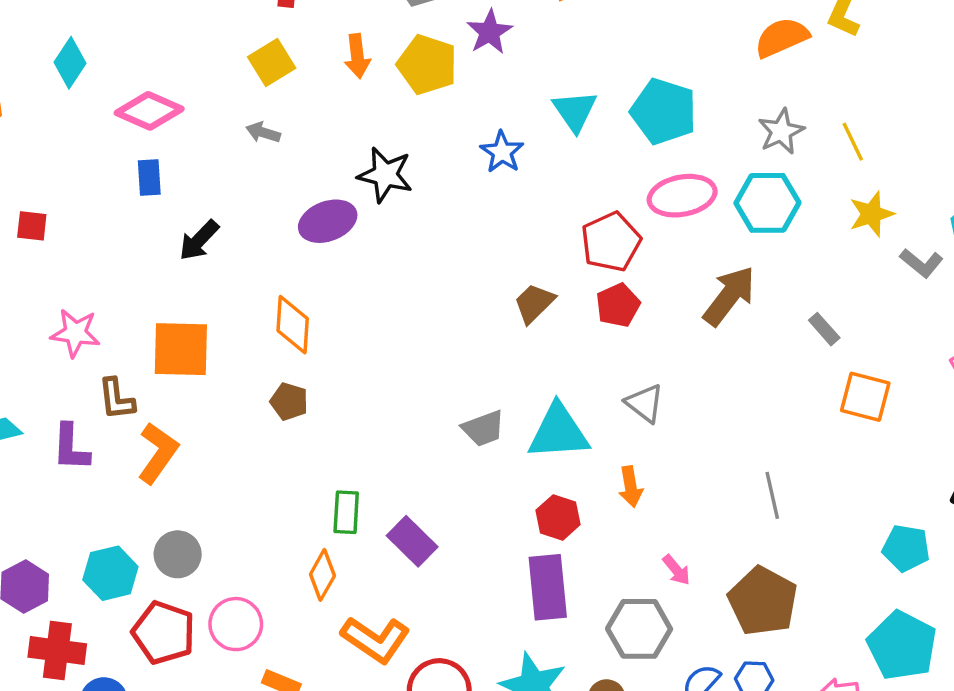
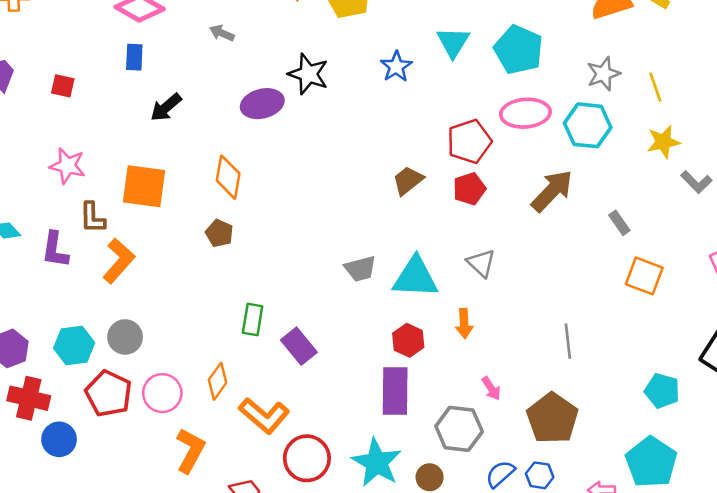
red square: (32, 226) -> (63, 86), moved
orange diamond: (322, 575) -> (218, 381), moved

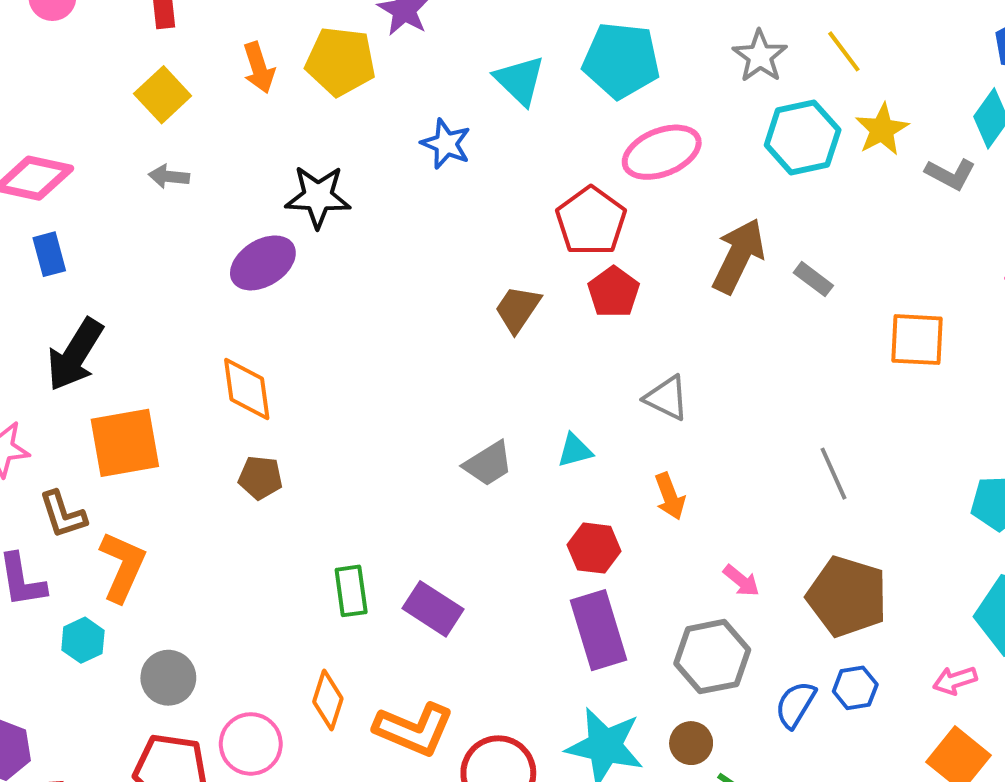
black arrow: (166, 107) -> (75, 355), moved, size x1.4
cyan hexagon: (588, 125) -> (803, 137), moved
gray rectangle: (619, 223) -> (813, 279), moved
cyan triangle: (415, 277) -> (575, 450), size x0.5
cyan hexagon: (74, 346) -> (83, 640), moved, size x0.7

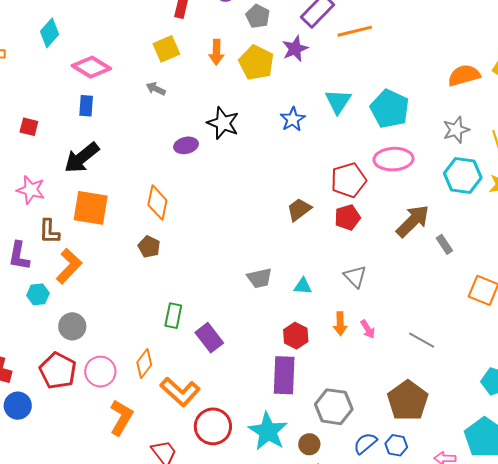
purple ellipse: (263, 263) -> (186, 145), size x0.7
gray line: (833, 474) -> (422, 340), turned -56
pink arrow: (741, 581) -> (368, 329), moved

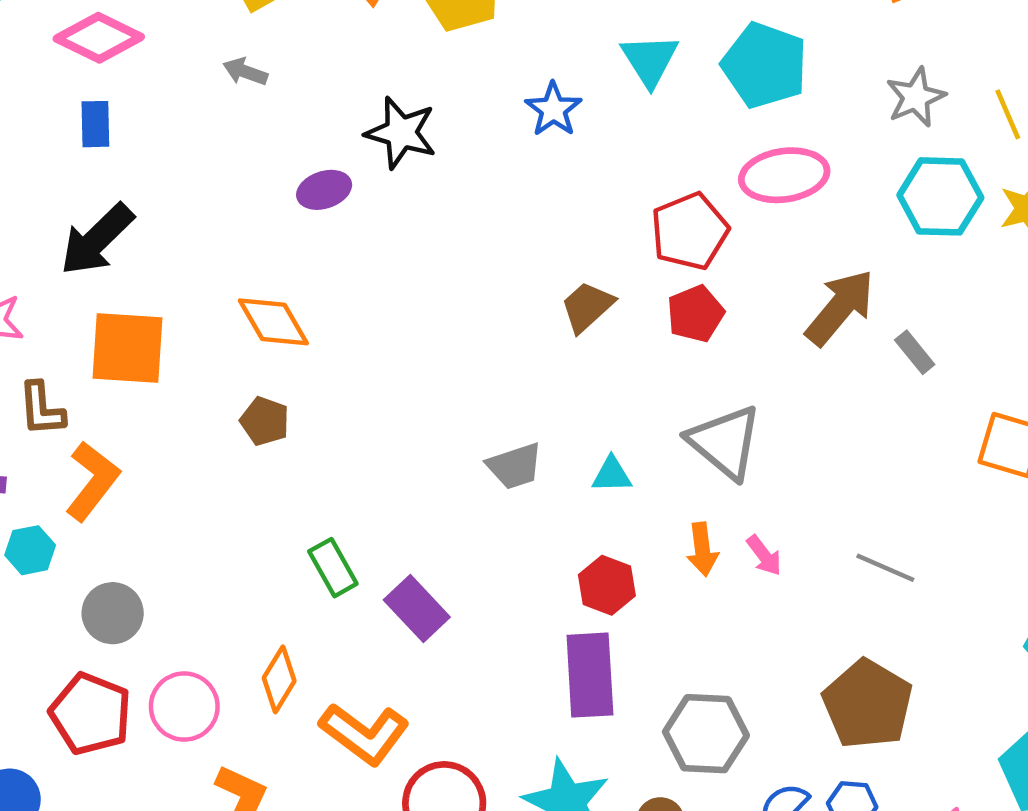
orange diamond: (157, 203) -> (273, 322), turned -36
gray triangle: (355, 276) -> (725, 442), size x1.5
green rectangle: (173, 316) -> (333, 568), turned -35

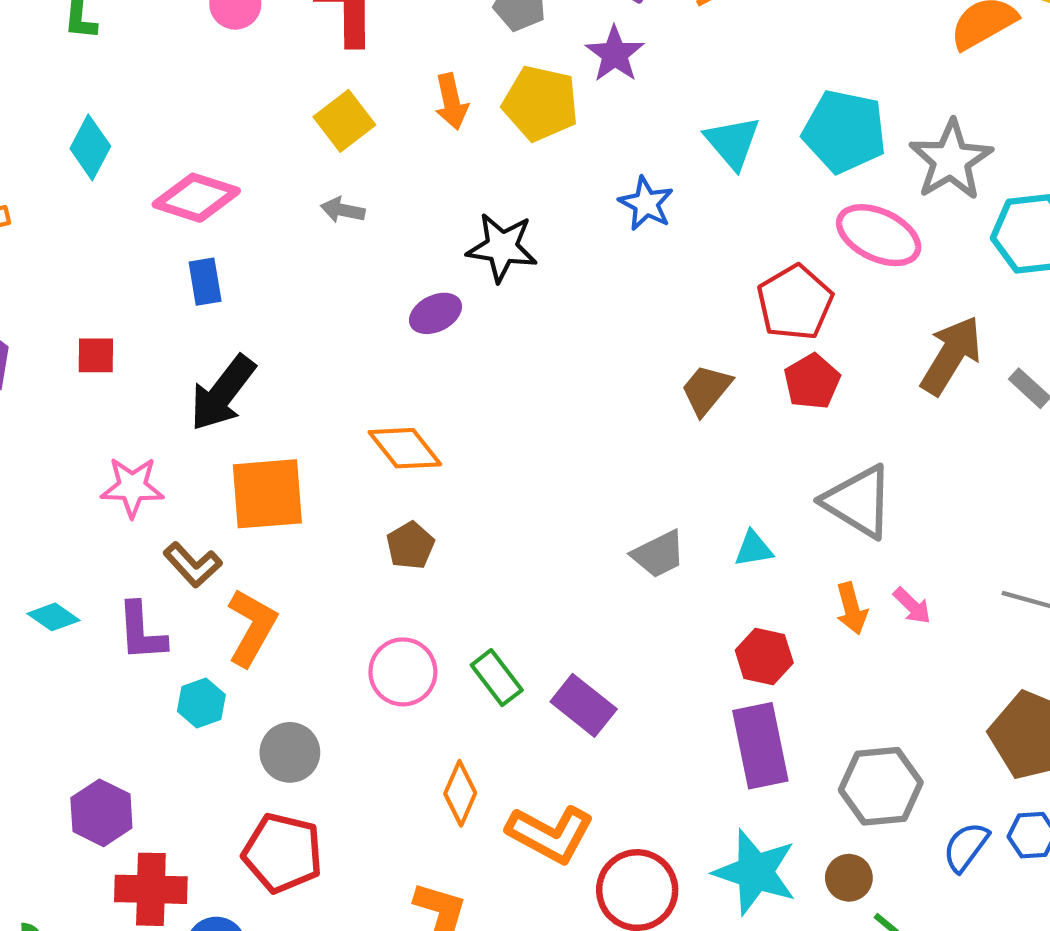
gray star: (916, 97) -> (951, 160), moved, size x1.4
pink ellipse: (784, 175) -> (879, 235), turned 42
brown L-shape: (42, 409) -> (193, 565), turned -30
brown pentagon: (265, 421) -> (410, 545), turned 30
pink circle: (184, 707) -> (403, 672), moved

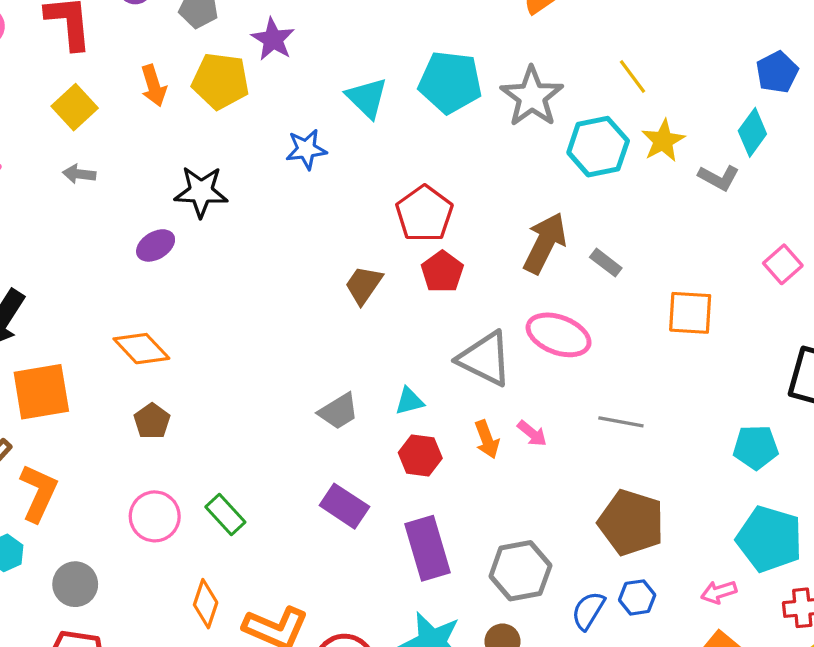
blue star: (646, 204) -> (306, 149), turned -30
pink ellipse: (879, 235) -> (559, 335), moved
red hexagon: (764, 657) -> (420, 455), moved
purple rectangle: (584, 705) -> (344, 506), moved

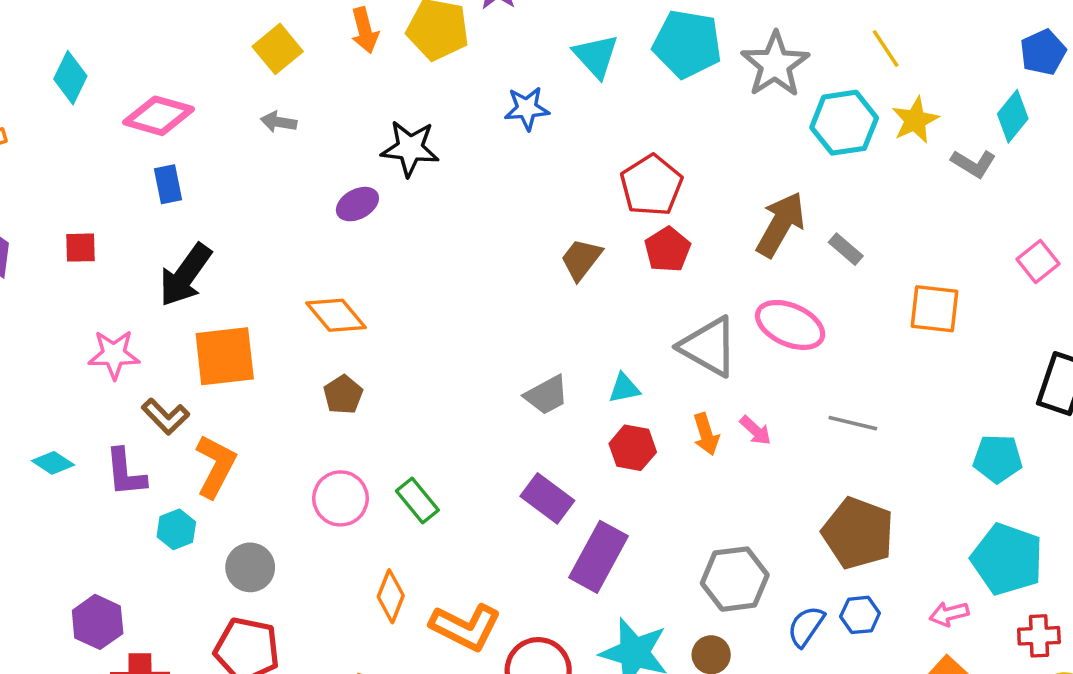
purple rectangle: (427, 548) -> (599, 557), moved, turned 42

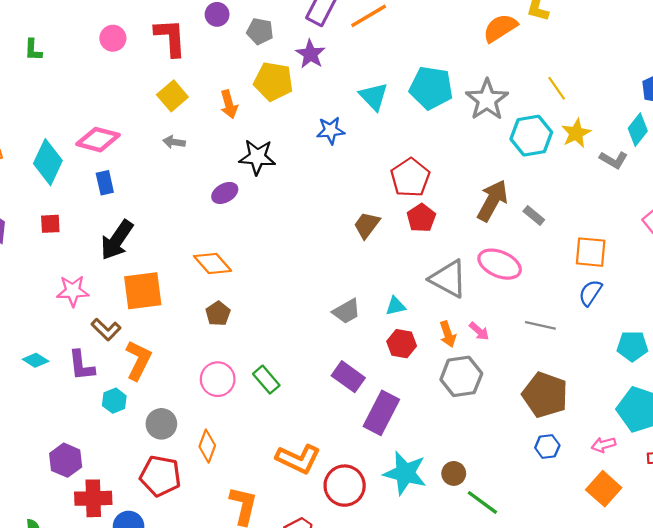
orange arrow: (365, 30) -> (229, 104), moved
cyan diamond: (70, 78) -> (48, 162), moved, size x1.4
gray hexagon: (735, 579) -> (461, 376), moved
orange diamond: (391, 596) -> (207, 446), moved
blue semicircle: (806, 626) -> (590, 293), moved

